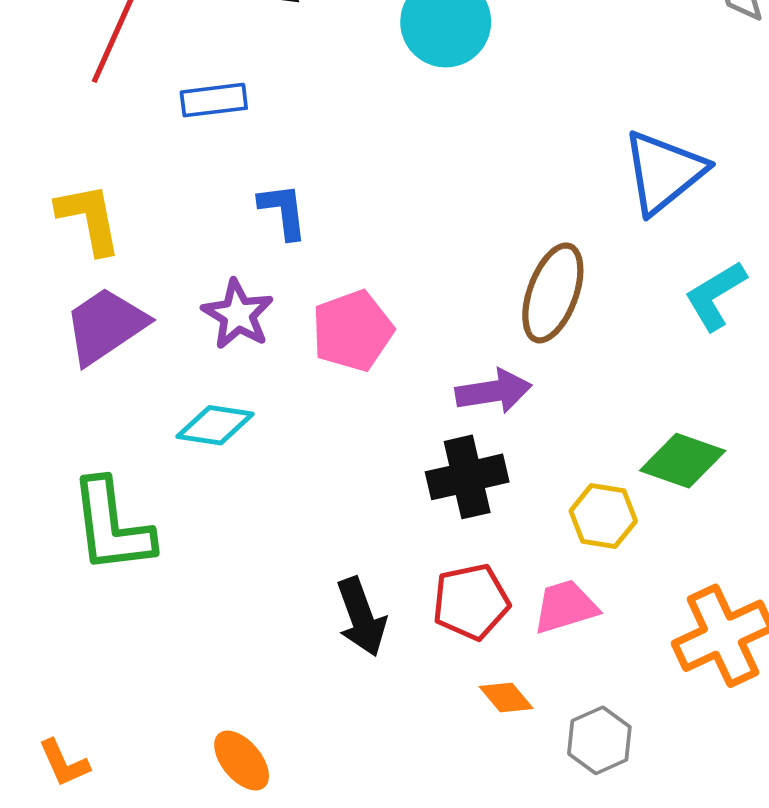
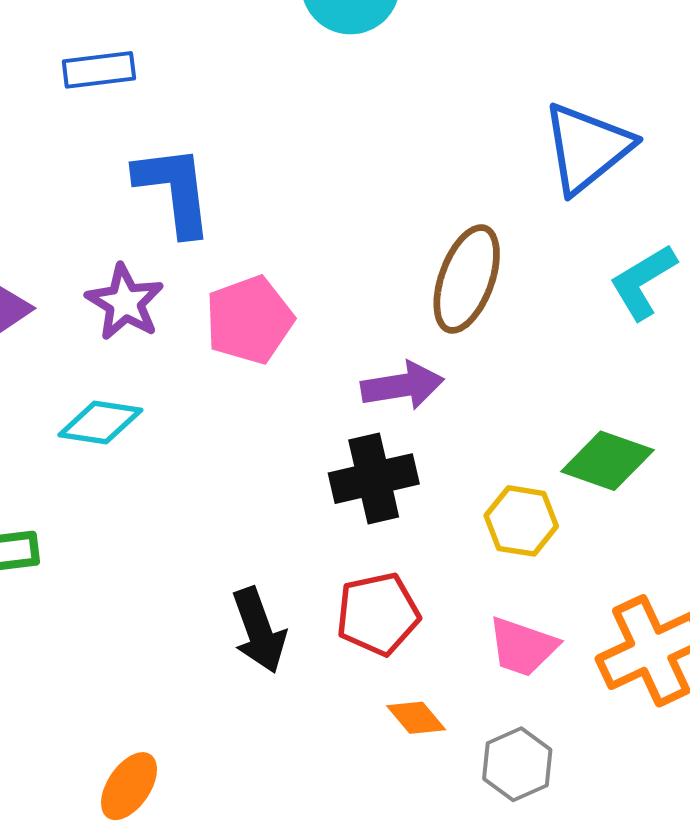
blue L-shape: (283, 211) -> (174, 190), size x1.5
pink trapezoid: (565, 607) -> (523, 647), moved, turned -144
orange ellipse: (242, 761) -> (129, 786), turned 74

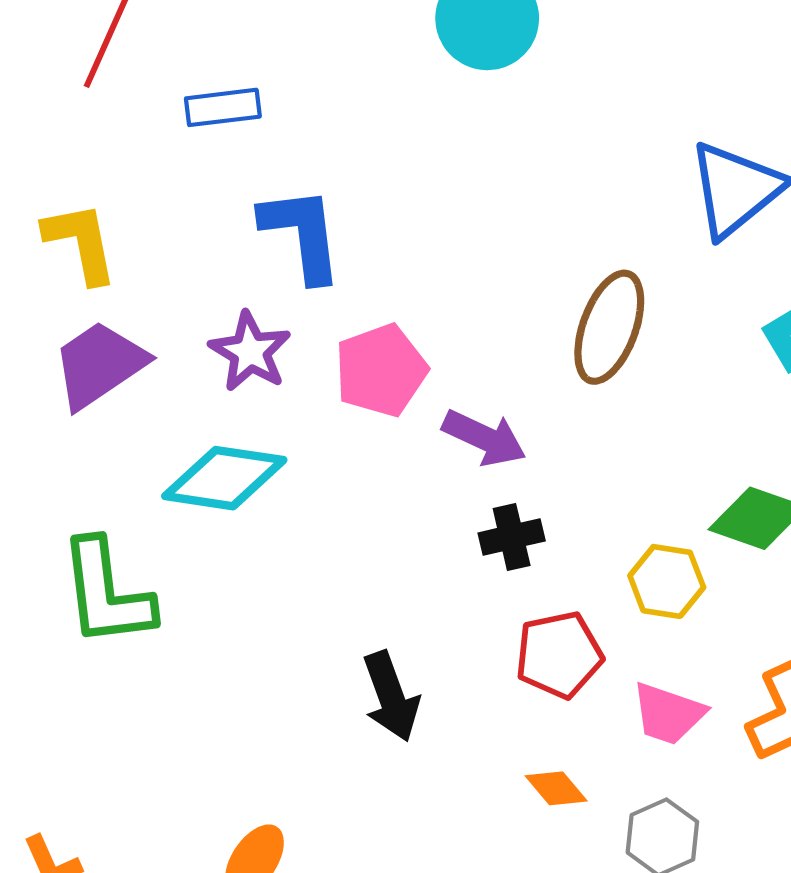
purple arrow: (402, 386) -> (484, 438), moved, turned 34
cyan diamond: (100, 423) -> (224, 478), size x1.4
black cross: (374, 479) -> (512, 537), size x0.7
red pentagon: (378, 614) -> (559, 655), moved

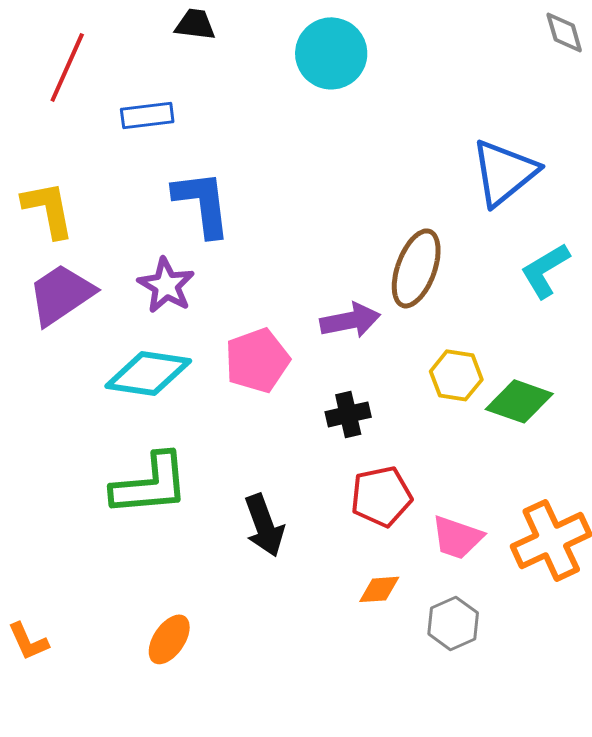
pink pentagon: (381, 370) -> (257, 360), moved
purple arrow: (484, 438) -> (350, 320), moved, turned -36
yellow hexagon: (667, 581) -> (456, 375), moved
green L-shape: (107, 593) -> (150, 484), moved, turned -88
orange diamond: (556, 788) -> (379, 589), turned -54

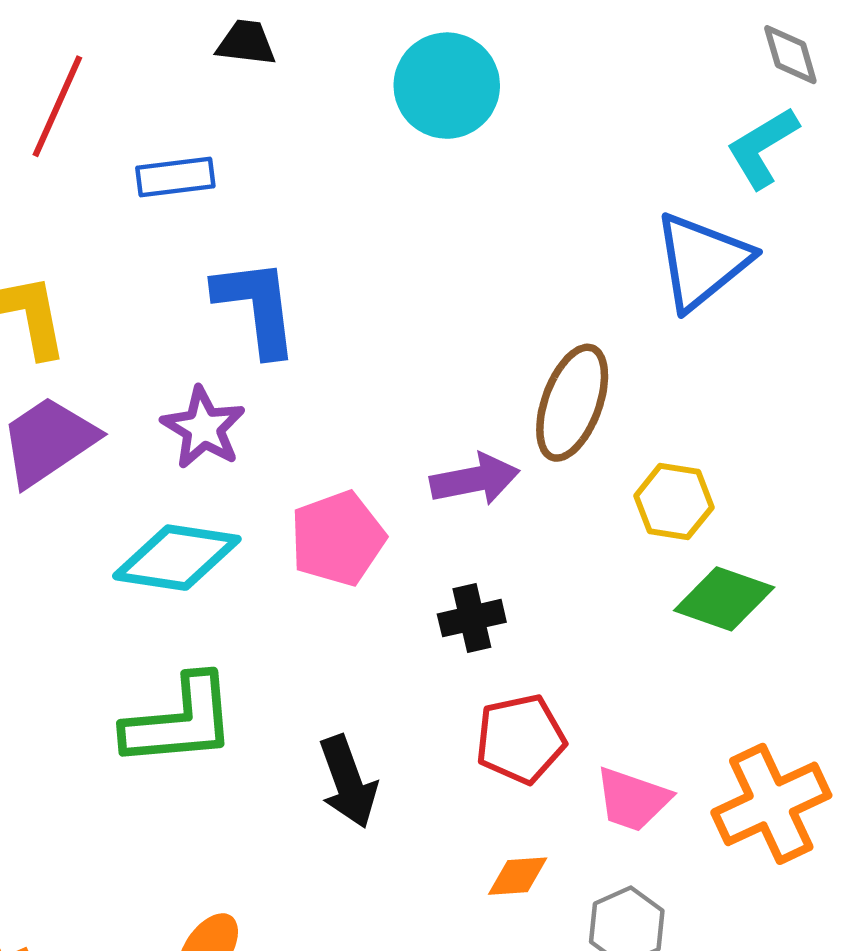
cyan L-shape: (545, 270) -> (762, 148), moved
yellow hexagon: (456, 375) -> (674, 502), moved

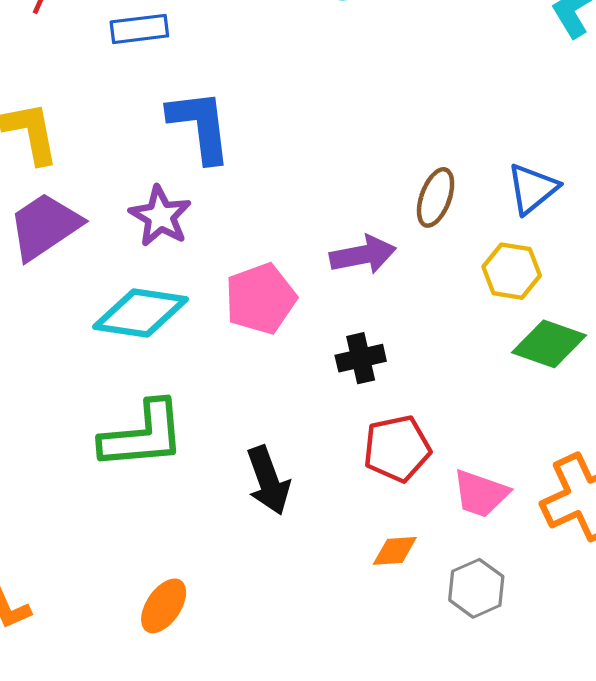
blue triangle: (702, 261) -> (532, 189), moved, size x0.7
brown ellipse: (572, 403) -> (436, 197), size x0.7

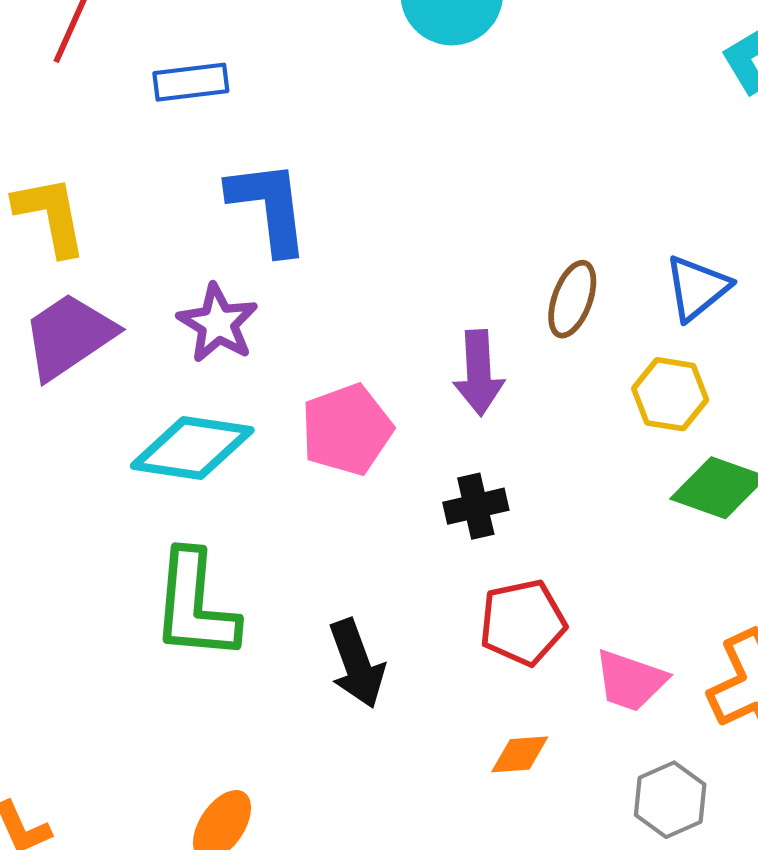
purple arrow: (363, 255) -> (479, 373), turned 98
green L-shape: (143, 435) -> (195, 605), turned 100
gray hexagon: (476, 588) -> (670, 800), moved

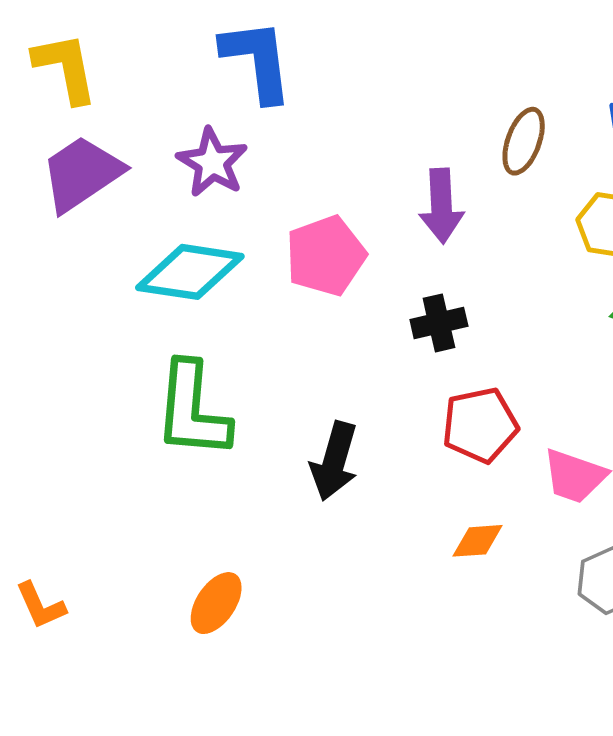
black arrow: (357, 664) -> (334, 461), turned 36

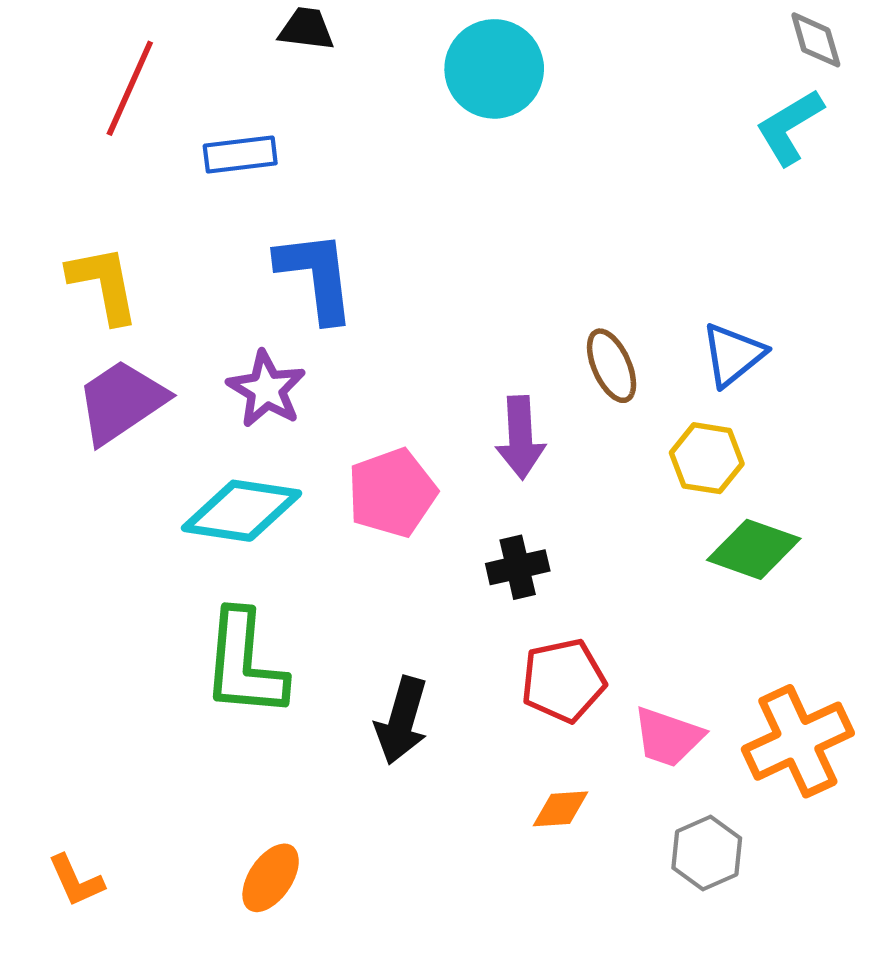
brown ellipse: (524, 141) -> (612, 366), turned -44

